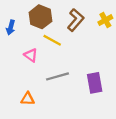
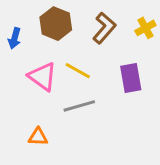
yellow line: (52, 40) -> (78, 71), moved
pink triangle: (31, 55) -> (42, 77), size x1.5
purple rectangle: (95, 83) -> (131, 78), moved

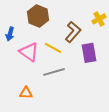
brown L-shape: (104, 28) -> (73, 32), moved
blue arrow: (15, 38) -> (10, 34), moved

